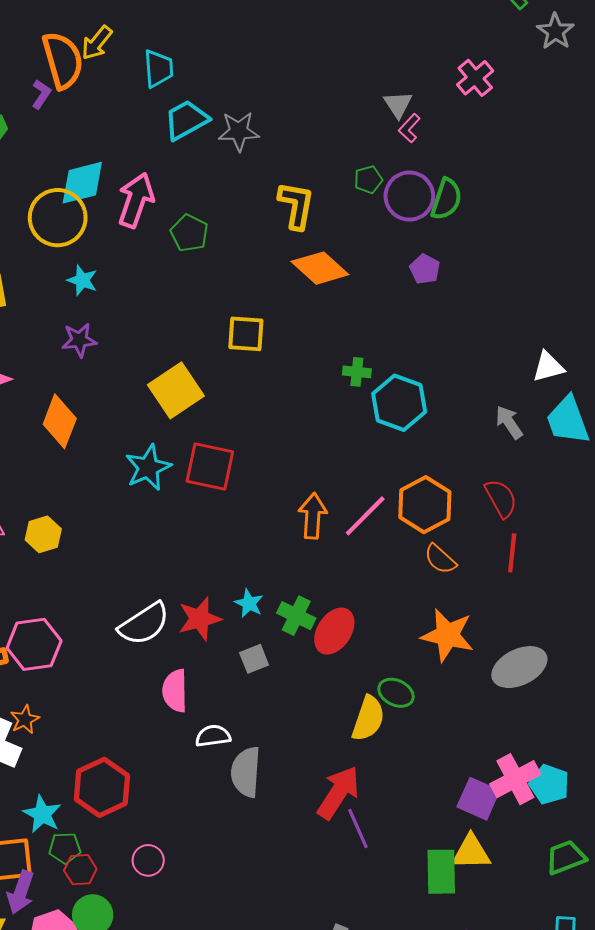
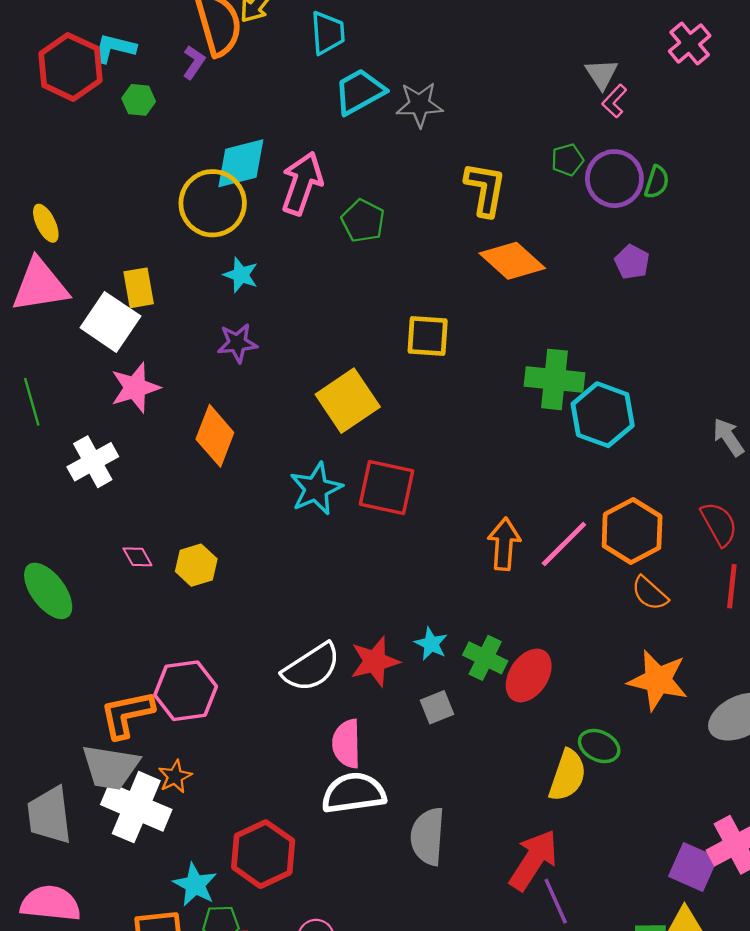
green semicircle: (446, 199) -> (657, 182), size x0.7
green cross: (357, 372) -> (555, 379), size x1.8
white semicircle: (213, 736) -> (354, 793), moved, size x1.6

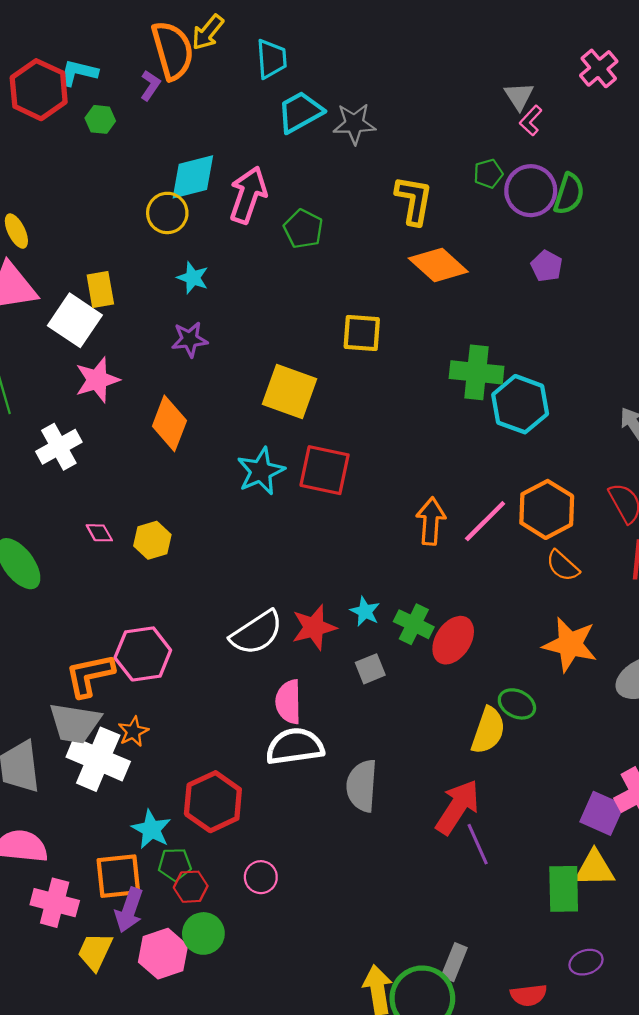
green semicircle: (657, 182) -> (569, 194), size x1.4
yellow circle: (213, 203) -> (167, 213), size x0.7
yellow square: (348, 401) -> (289, 391), turned -36

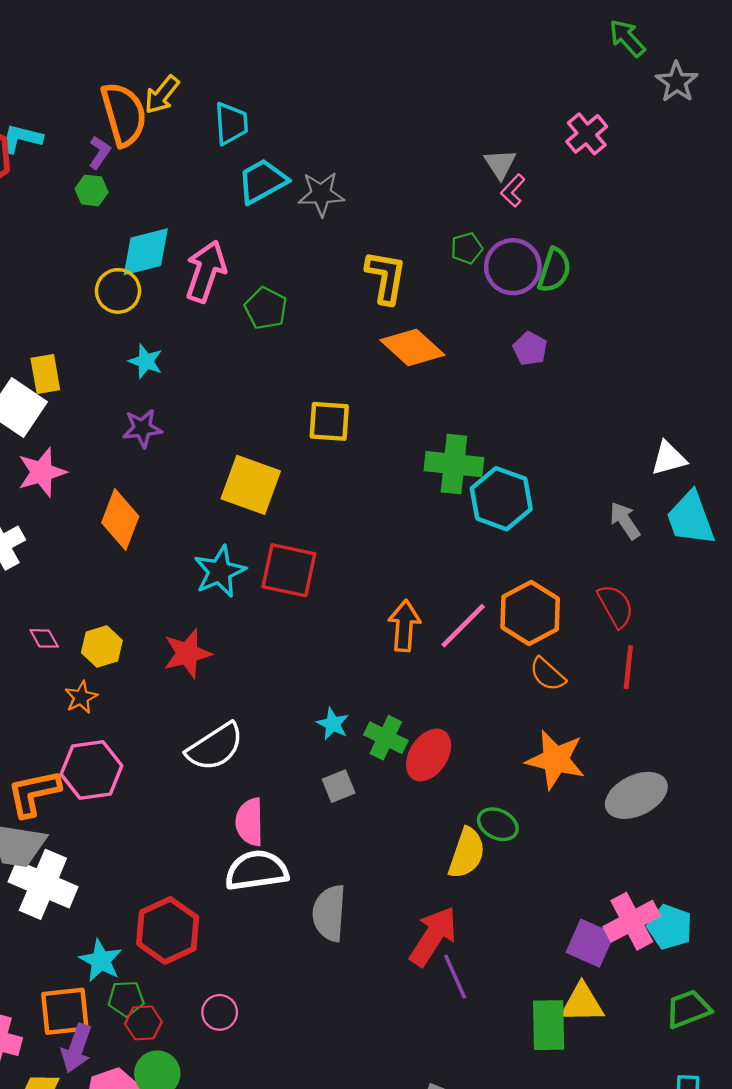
green hexagon: (100, 119) -> (91, 190), moved
red star: (314, 627) -> (187, 653), moved
orange star: (133, 732) -> (81, 697), moved

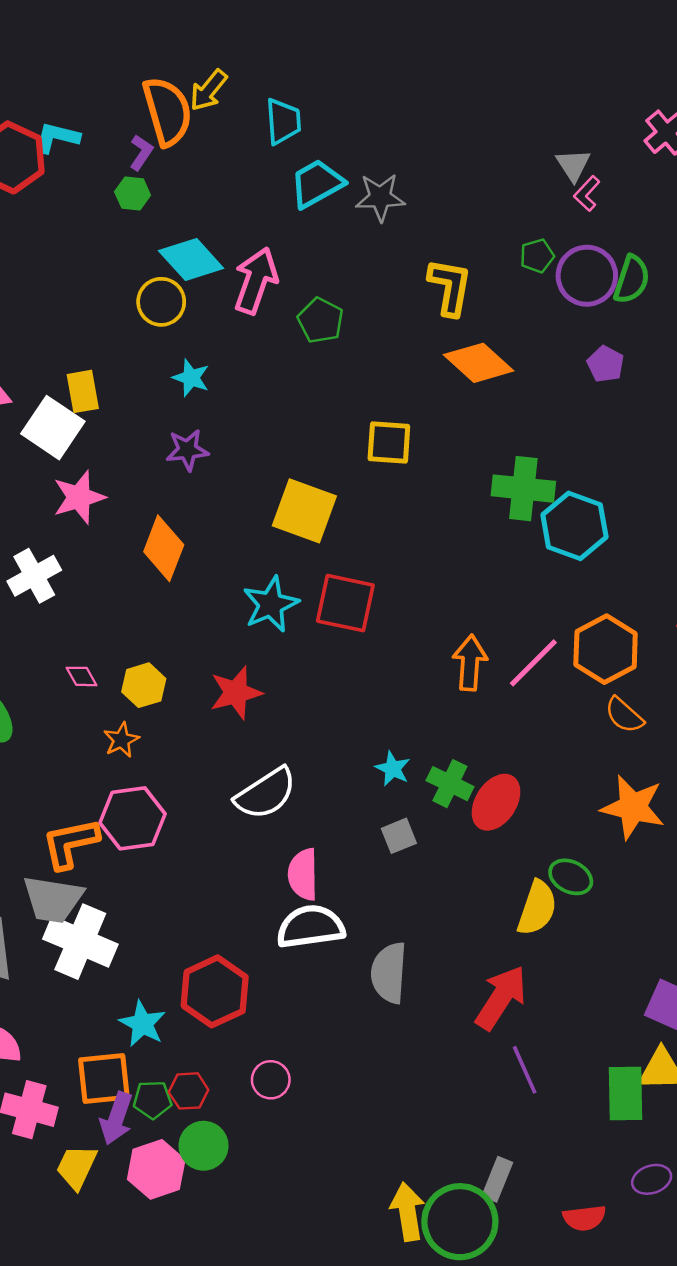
cyan diamond: (146, 252) -> (191, 260), turned 62
purple line: (455, 977) -> (525, 1070), moved
green pentagon: (126, 999) -> (152, 1100), moved

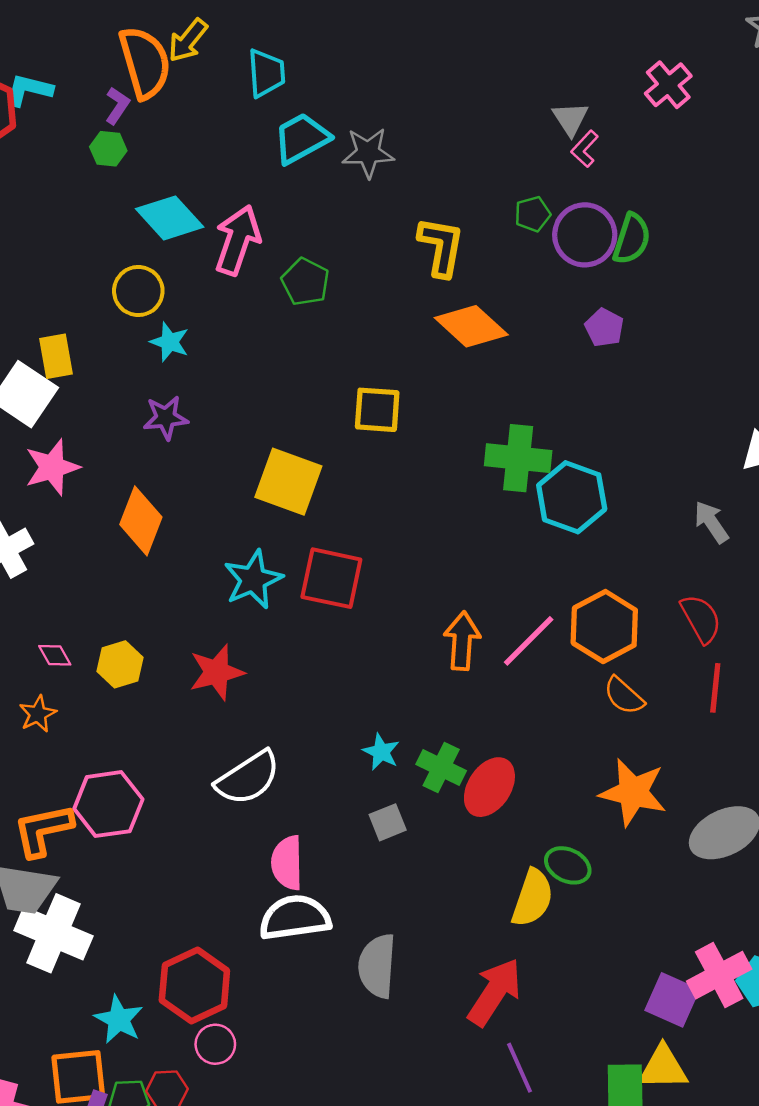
yellow circle: (161, 302) -> (138, 291), moved
orange star: (121, 740) -> (38, 714), moved
pink circle: (271, 1080) -> (215, 1044), moved

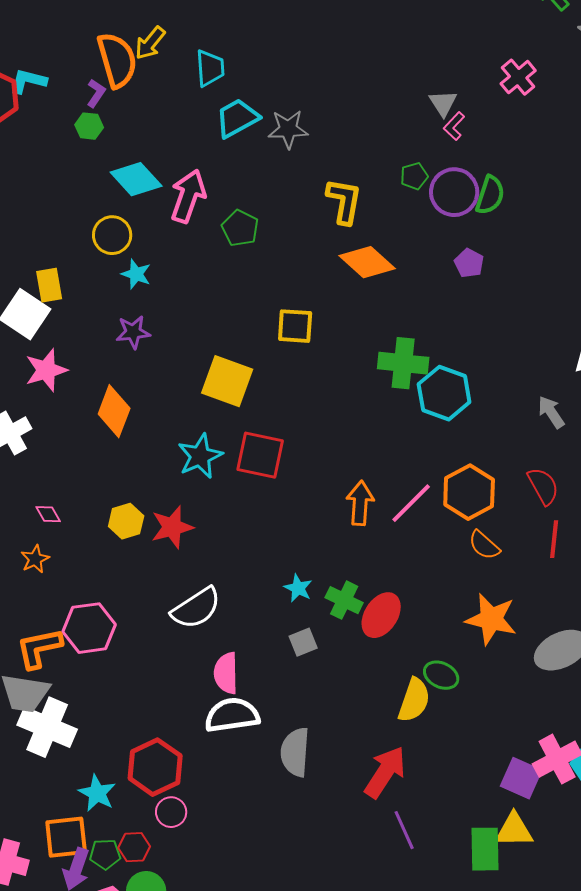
yellow hexagon: (120, 664) -> (126, 521), moved

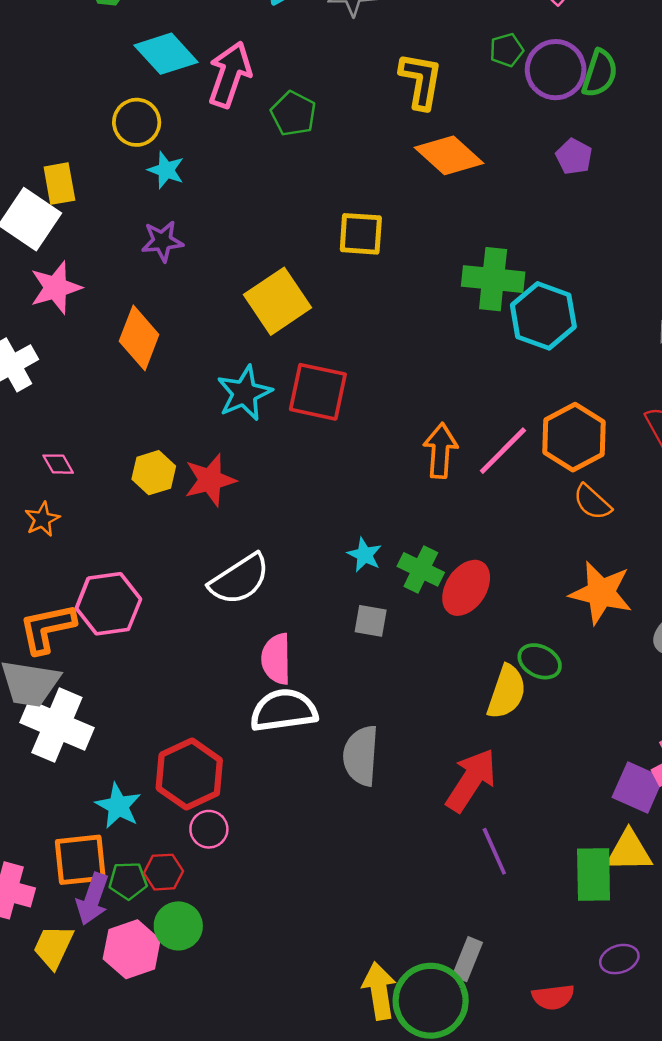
yellow square: (227, 381) -> (277, 301), turned 36
gray square: (303, 642) -> (371, 621), turned 32

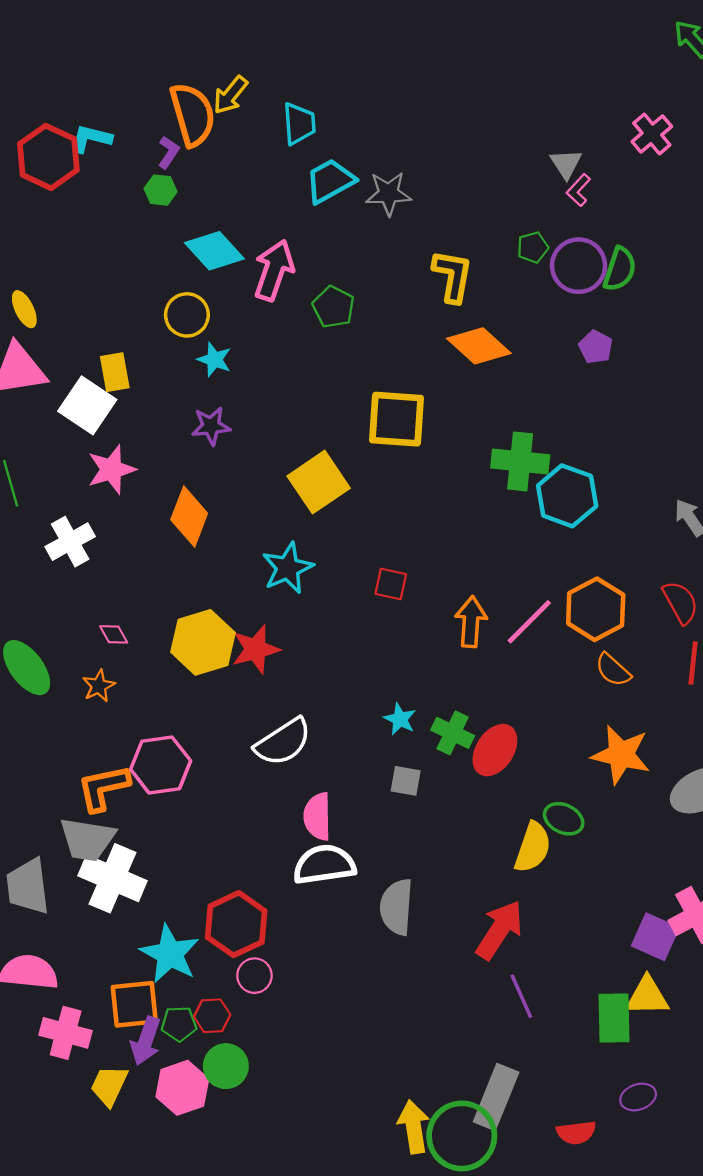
yellow square: (361, 234) -> (396, 419), size x1.4
red square: (318, 392) -> (391, 584), moved, size x0.6
yellow hexagon: (154, 473) -> (203, 642), size x1.6
cyan star: (118, 806) -> (170, 954), size x1.4
gray rectangle: (467, 959) -> (496, 1097), size x1.6

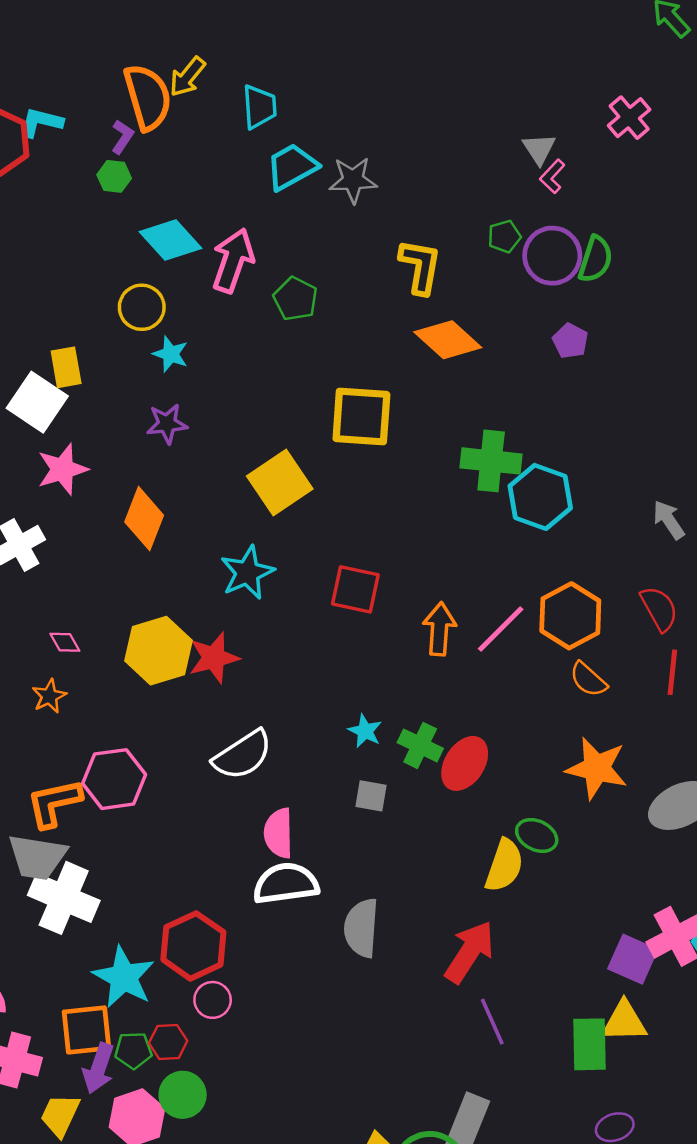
red square: (391, 584) -> (355, 589), size x1.4

